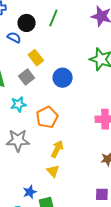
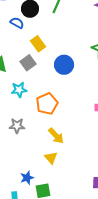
gray star: (18, 140) -> (17, 126), size x0.7
yellow arrow: (57, 149) -> (56, 136), turned 108

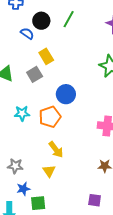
blue circle: (64, 65) -> (66, 94), moved
cyan star: (19, 90) -> (22, 113), moved
gray star: (17, 126) -> (15, 166), moved

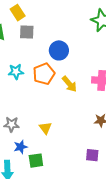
yellow rectangle: (46, 56) -> (18, 13), moved
gray square: (35, 74) -> (27, 32), turned 35
yellow arrow: (56, 150) -> (69, 84), moved

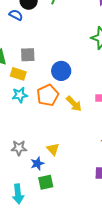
yellow rectangle: (18, 13) -> (18, 74), moved, turned -35
blue star: (21, 147) -> (37, 164), moved

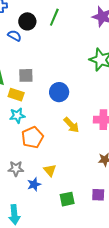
orange pentagon: (48, 95) -> (33, 137), moved
green square: (46, 182) -> (67, 199), moved

